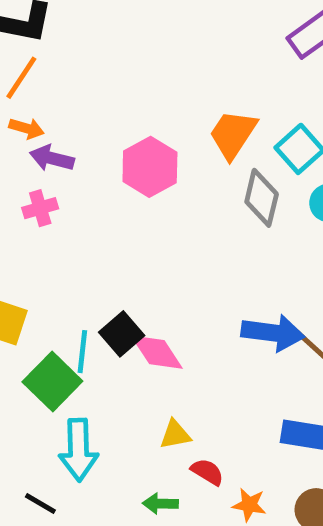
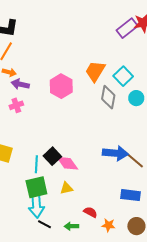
green square: (52, 382) -> (36, 187), moved, turned 35
yellow triangle: (175, 435) -> (66, 188), moved
black line: (40, 504) -> (44, 224), moved

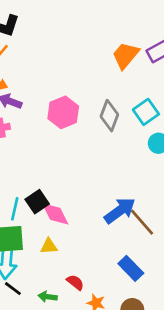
orange trapezoid: (95, 71) -> (125, 55), moved
gray diamond: (108, 97) -> (109, 116), moved
blue arrow: (115, 153) -> (120, 211), turned -50
blue rectangle: (130, 195) -> (131, 268), turned 30

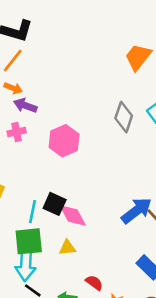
pink hexagon: (63, 112) -> (64, 141), moved
black square: (37, 202) -> (55, 204), turned -30

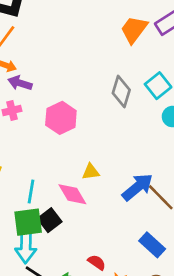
black square: (55, 204) -> (50, 220), moved, turned 30
yellow triangle: (67, 248) -> (91, 172), moved

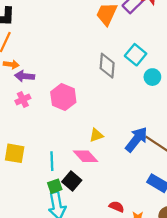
green square: (28, 222) -> (55, 186), size x0.6

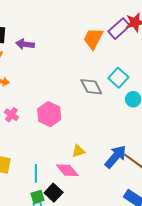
gray diamond: (107, 66) -> (91, 87), turned -35
purple arrow: (25, 76) -> (25, 44), moved
pink cross: (23, 99) -> (11, 115), turned -32

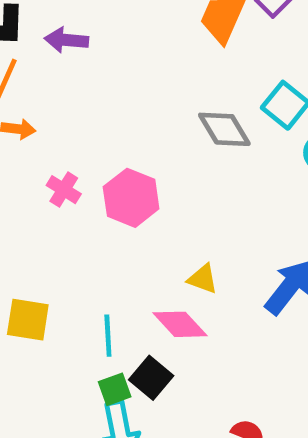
pink cross: (11, 115) -> (64, 190), moved
yellow triangle: (78, 151) -> (203, 279), turned 40

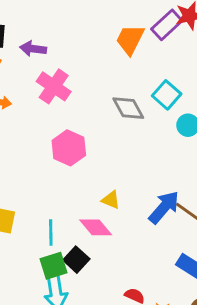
pink cross: (64, 190) -> (54, 86), moved, size x1.6
green square: (115, 389) -> (54, 266), size x1.4

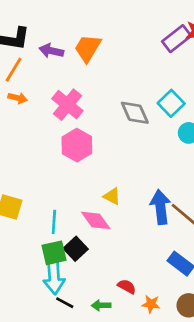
orange trapezoid: (130, 39) -> (88, 48), moved
pink cross: (54, 86) -> (67, 105), moved
blue arrow: (164, 207) -> (160, 207), turned -52

